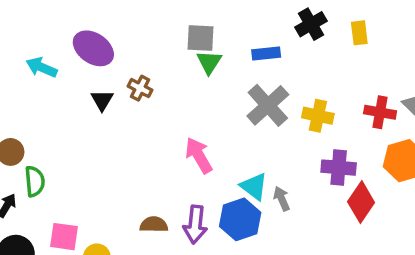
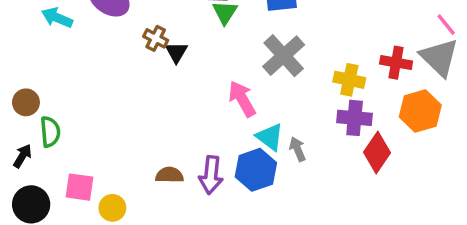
black triangle: (102, 100) -> (176, 52), moved
yellow cross: (318, 116) -> (349, 80), moved
pink arrow: (199, 155) -> (242, 99), moved

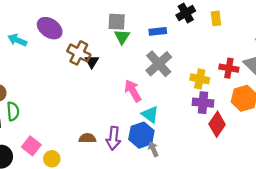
brown cross: (156, 38) -> (79, 53), size x1.5
gray arrow: (297, 149) -> (153, 149), moved
pink square: (80, 187) -> (31, 146), turned 30

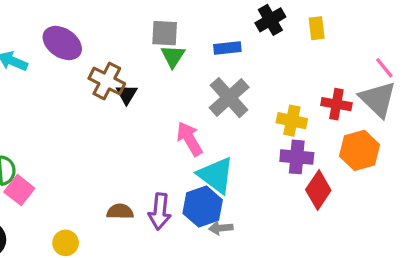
cyan triangle: (150, 115) -> (216, 175), size x1.4
pink square: (31, 146) -> (19, 190), moved
gray arrow: (153, 149) -> (221, 228), turned -72

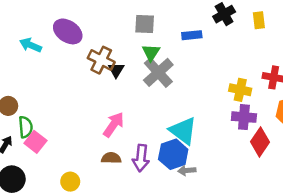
green triangle: (173, 56) -> (151, 53), moved
gray cross: (229, 98) -> (158, 72), moved
pink arrow: (189, 139) -> (114, 125), moved, turned 65

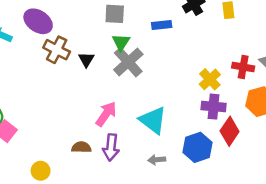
brown cross: (101, 60) -> (57, 50), moved
yellow cross: (240, 90) -> (210, 79), turned 35
pink arrow: (114, 125) -> (106, 114), moved
blue hexagon: (173, 154) -> (197, 147), moved

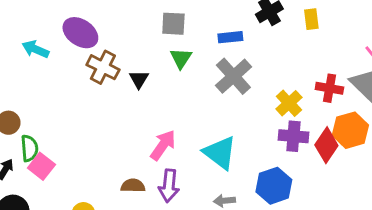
gray cross: (128, 62) -> (233, 76), moved
red diamond: (230, 131) -> (326, 145), moved

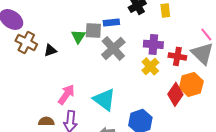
gray square: (173, 24) -> (93, 30), moved
black triangle: (139, 79) -> (50, 50), turned 40
purple cross: (293, 136) -> (153, 44), moved

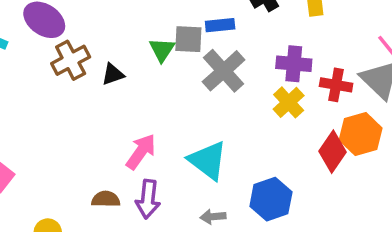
brown cross: (26, 42) -> (71, 60), turned 35

